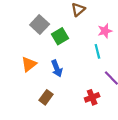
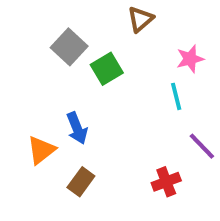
orange triangle: (29, 64) -> (41, 150), moved
blue arrow: (57, 68) -> (77, 128), moved

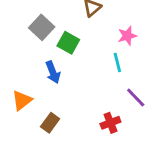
green square: (107, 69) -> (68, 43), turned -30
blue arrow: (77, 128) -> (53, 72), moved

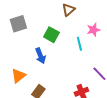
gray square: (42, 27) -> (18, 24), moved, turned 30
cyan line: (117, 62) -> (79, 44), moved

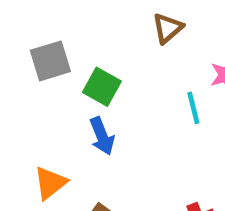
green square: (51, 35) -> (102, 87), moved

